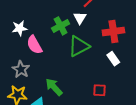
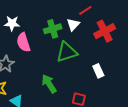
red cross: (113, 31) -> (105, 31), moved, turned -30
green arrow: (54, 87) -> (49, 84), moved

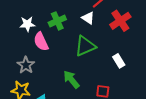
white triangle: (73, 24) -> (88, 18), turned -32
green cross: (53, 29) -> (57, 21), moved

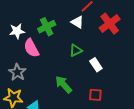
green triangle: (85, 46) -> (76, 50), size x0.6
white rectangle: (119, 61) -> (96, 65), moved

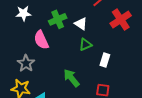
white triangle: (77, 22) -> (81, 24), moved
white star: (17, 31) -> (23, 13), moved
white rectangle: (96, 65) -> (105, 60), turned 48

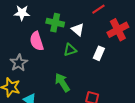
green cross: (58, 19) -> (55, 23), turned 30
green triangle: (85, 45) -> (70, 50), moved
white rectangle: (105, 60) -> (99, 53), moved

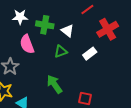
white star: (22, 13) -> (20, 17), moved
white rectangle: (99, 53) -> (90, 54), turned 32

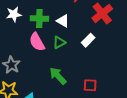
pink semicircle: (27, 44) -> (37, 42), moved

